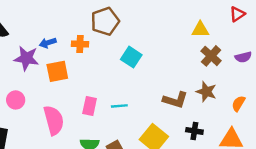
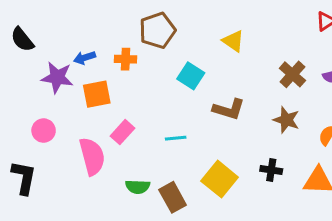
yellow triangle: (200, 30) -> (233, 41), moved, turned 36
brown L-shape: (175, 100) -> (229, 109), moved
pink rectangle: (90, 106) -> (122, 132), moved, turned 30

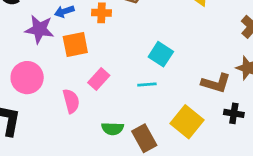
cyan square: (191, 76) -> (161, 54), moved
brown L-shape: (229, 109) -> (216, 83), moved
pink circle: (44, 131) -> (27, 78), size x1.5
pink semicircle: (92, 156) -> (71, 101), size x0.7

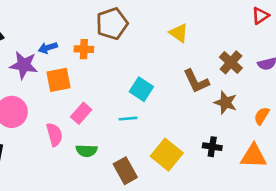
brown L-shape: (216, 83) -> (196, 81), moved, turned 48
green semicircle: (113, 129) -> (87, 151), moved

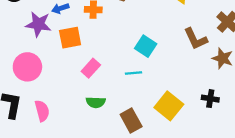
pink semicircle: (54, 135) -> (42, 111), moved

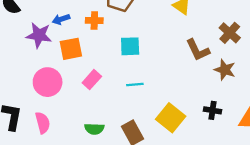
cyan square: (146, 46) -> (130, 46), moved, turned -35
pink circle: (27, 67) -> (48, 82), moved
green semicircle: (96, 102) -> (94, 129), moved

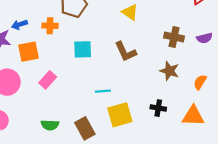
brown cross: (230, 33) -> (174, 37), turned -30
brown L-shape: (198, 50) -> (126, 52), moved
cyan line: (135, 85) -> (103, 91), moved
yellow square: (171, 118) -> (120, 115), turned 35

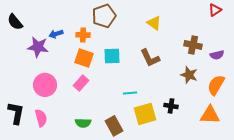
purple semicircle: (204, 38) -> (217, 55), moved
orange square: (28, 52) -> (84, 58), moved, turned 30
orange semicircle: (200, 82) -> (216, 85), size x1.5
black cross: (158, 108) -> (171, 106), moved

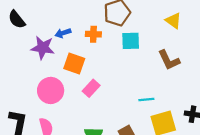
cyan square: (112, 56) -> (131, 41), moved
orange square: (84, 58) -> (74, 63), moved

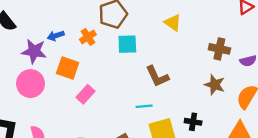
orange cross: (93, 34) -> (88, 37), turned -35
brown L-shape: (169, 60) -> (157, 76), moved
pink circle: (51, 90) -> (31, 84), moved

